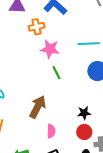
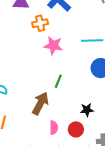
green line: (56, 73) -> (58, 81), moved, turned 48
red circle: (84, 132) -> (76, 129), moved

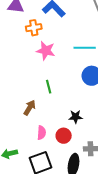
green line: (58, 81) -> (49, 87), turned -40
brown arrow: (40, 103) -> (30, 108), size x0.7

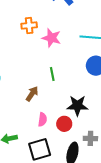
orange cross: (34, 28) -> (29, 25), moved
black star: (76, 117) -> (77, 106), size x1.5

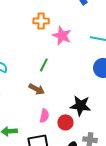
green line: (52, 74) -> (44, 65), moved, turned 32
brown arrow: (32, 94) -> (37, 89), turned 77

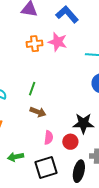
pink star: (62, 36) -> (58, 42), moved
green line: (44, 65) -> (32, 89), moved

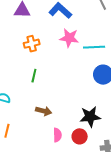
pink star: (58, 42) -> (69, 38), moved
green line: (32, 89) -> (34, 76), moved

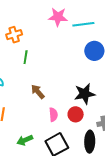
orange cross: (32, 44) -> (14, 35), moved
brown arrow: (44, 111) -> (38, 92), turned -140

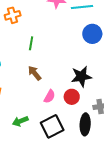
green line: (26, 57) -> (31, 43), moved
pink semicircle: (53, 115) -> (50, 96), turned 32

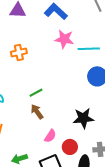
green line: (31, 43) -> (36, 93), moved, turned 48
red circle: (72, 97) -> (70, 147), moved

